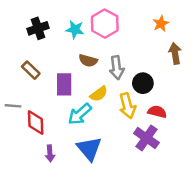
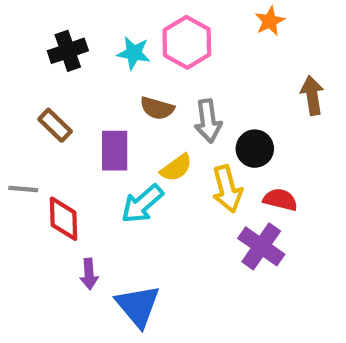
orange star: (161, 24) -> (270, 21), moved
blue triangle: (89, 149) -> (138, 306), moved

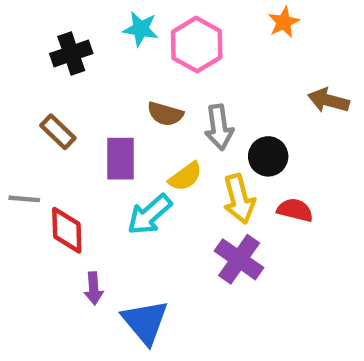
cyan star: (134, 53) -> (141, 29), moved
brown arrow: (312, 95) -> (329, 100), turned -66
purple cross: (261, 246) -> (239, 259), moved

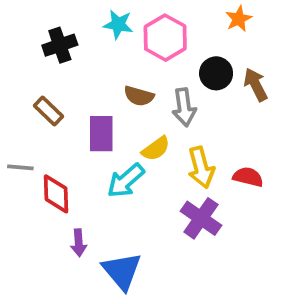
brown arrow: (329, 100) -> (256, 85), moved, turned 48
black circle: (268, 156) -> (216, 73), moved

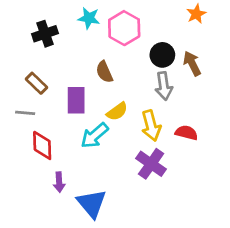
orange star: (239, 19) -> (196, 14), moved
brown semicircle: (139, 96) -> (104, 72), turned 50
gray arrow: (184, 107) -> (164, 86), moved
gray line: (20, 167) -> (25, 113), moved

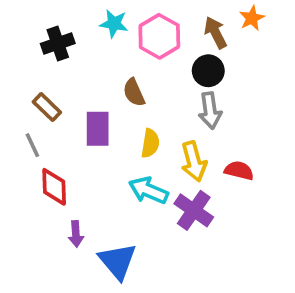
brown arrow: (192, 63) -> (216, 33), moved
yellow semicircle: (117, 111) -> (150, 143), turned -45
gray line: (25, 113) -> (32, 145), turned 60
cyan arrow: (94, 136) -> (148, 190), moved, turned 64

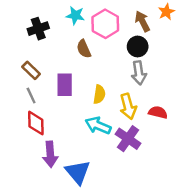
brown semicircle: (134, 92) -> (84, 49), moved
gray line: (32, 145) -> (31, 96), moved
purple arrow: (76, 234) -> (50, 154), size x1.5

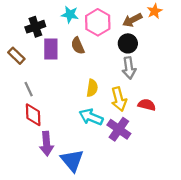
brown arrow: (142, 21) -> (132, 20), turned -90
brown rectangle: (31, 70) -> (16, 56), moved
purple rectangle: (65, 85) -> (51, 49), moved

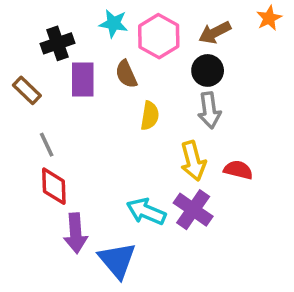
orange star: (155, 11) -> (269, 18), moved
yellow semicircle: (92, 88) -> (150, 116), moved
cyan arrow: (91, 117) -> (146, 211), moved

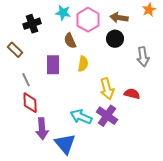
brown arrow: (215, 33) -> (119, 18), turned 36
purple rectangle: (83, 80) -> (53, 65), moved
gray arrow: (209, 110) -> (143, 57), moved

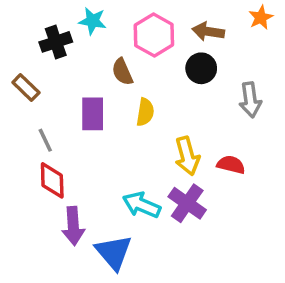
cyan star: (63, 13) -> (93, 21), moved

